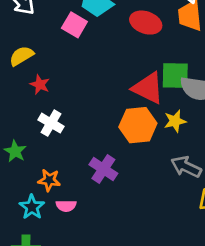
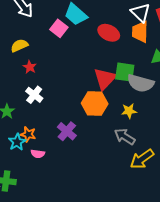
red triangle: (148, 88) -> (105, 79), turned 40
yellow star: (175, 121) -> (129, 111), moved
cyan star: (32, 207) -> (17, 142), moved

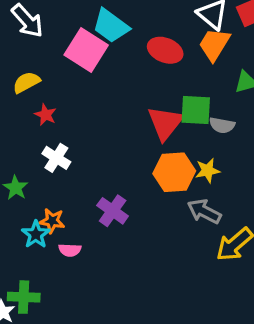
pink square: (59, 28) -> (86, 50), size x1.5
orange trapezoid: (140, 32) -> (214, 44), turned 35
gray semicircle: (141, 83) -> (222, 125), size x0.6
orange hexagon: (95, 104) -> (174, 172), moved

